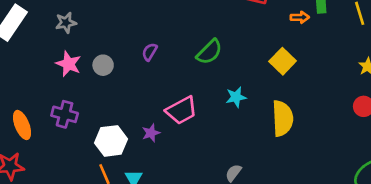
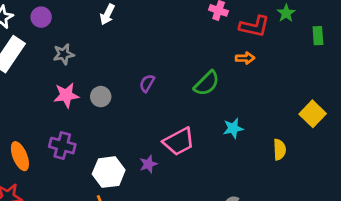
orange arrow: (300, 17) -> (245, 58), moved
yellow square: (283, 61) -> (313, 114), moved
pink star: (69, 64) -> (66, 95), turned -30
yellow semicircle: (283, 118) -> (279, 150), size x0.6

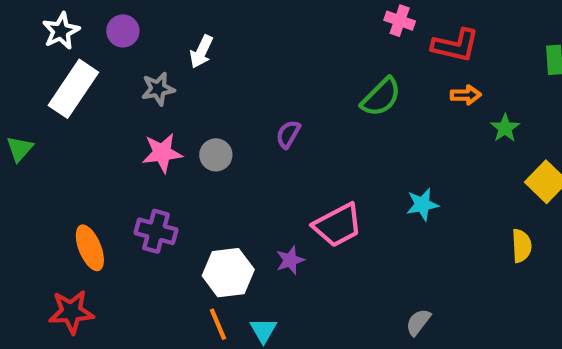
green star: (286, 13) -> (505, 128), moved
white arrow: (107, 14) -> (201, 52), moved
orange arrow: (245, 58) -> (466, 95), moved
green semicircle: (207, 83) -> (381, 97), moved
yellow semicircle: (279, 150) -> (521, 246), moved

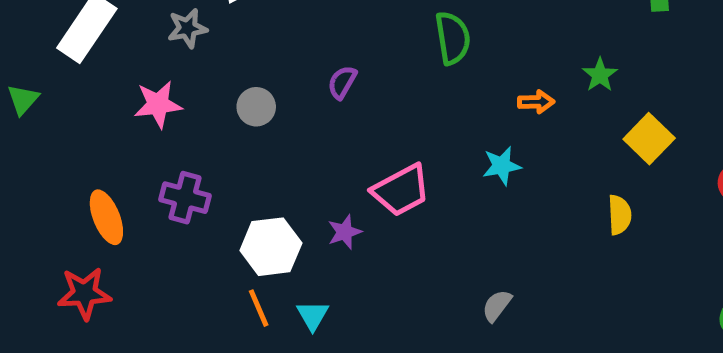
orange arrow: (466, 95) -> (536, 102), moved
green semicircle: (381, 97) -> (453, 38), turned -54
pink star: (162, 153) -> (158, 104), moved

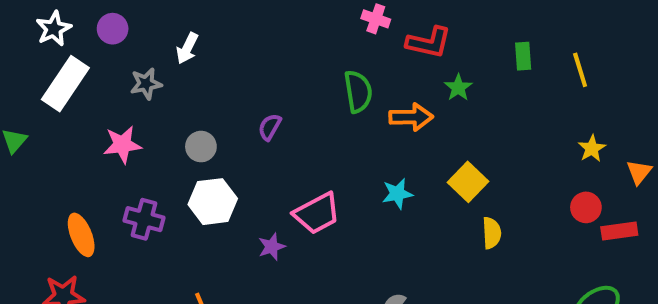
green star: (600, 75) -> (458, 88), moved
orange arrow: (536, 102) -> (411, 117), moved, size x1.5
yellow square: (649, 139) -> (468, 182), moved
white hexagon: (271, 247) -> (213, 202), moved

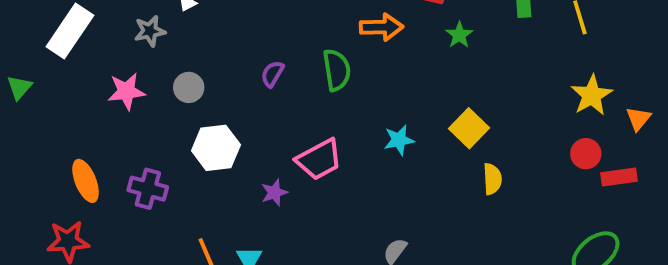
green semicircle: (358, 92) -> (337, 70), moved
orange arrow: (411, 117) -> (381, 27), moved
gray circle: (201, 147) -> (189, 87), moved
yellow star: (592, 148) -> (592, 95), size x1.5
purple cross: (144, 219) -> (148, 189), moved

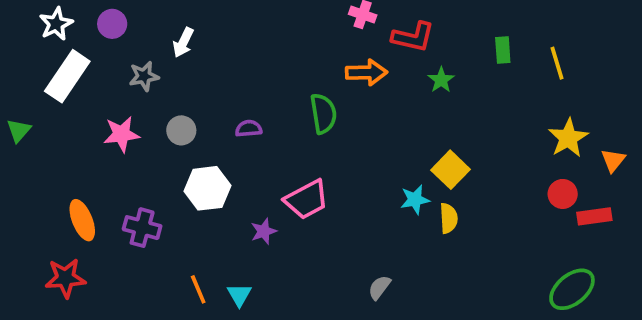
purple semicircle: (272, 74) -> (249, 129), moved, turned 55
cyan star: (399, 140) -> (415, 200), moved
yellow semicircle: (492, 179) -> (449, 218), moved

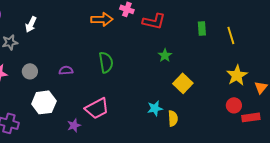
orange arrow: (366, 72) -> (102, 19), moved
green star: (441, 80) -> (165, 55), moved
yellow square: (450, 170) -> (183, 83), moved

